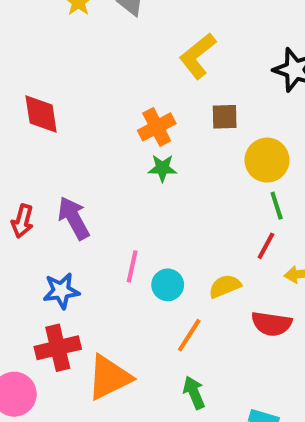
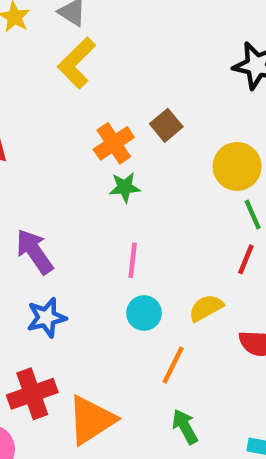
yellow L-shape: (198, 56) -> (77, 63), moved
brown square: (225, 117) -> (166, 125), moved, turned -32
pink line: (132, 266) -> (133, 260), moved
blue star: (61, 291) -> (46, 318), moved

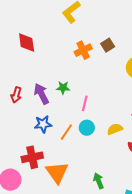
green star: (125, 187) -> (63, 88), moved
orange line: (173, 365) -> (66, 132), moved
orange triangle: (91, 420) -> (57, 172), turned -40

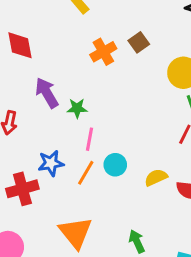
purple arrow: (41, 94) -> (47, 93), moved
pink line: (85, 103) -> (90, 139), moved
yellow semicircle: (115, 129) -> (156, 177), moved
red cross: (32, 157) -> (22, 189), moved

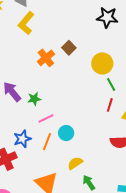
pink line: (90, 139) -> (46, 119), turned 63
yellow semicircle: (156, 177) -> (75, 163), moved

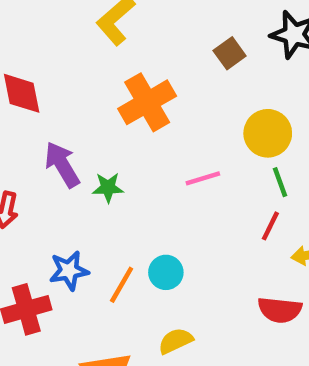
brown square: (69, 48) -> (230, 53), moved
orange cross: (46, 58) -> (147, 102), size x1.4
pink line: (46, 119) -> (203, 178), moved

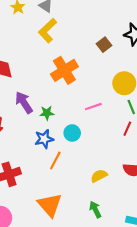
blue star: (69, 271) -> (44, 139), moved
cyan circle: (166, 272) -> (72, 133), moved
yellow semicircle: (176, 341) -> (99, 176), moved

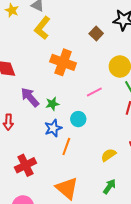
orange cross: (64, 70) -> (63, 62), turned -30
green arrow: (95, 209) -> (109, 186), turned 70

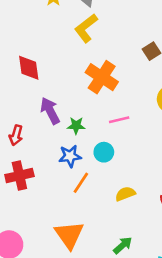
pink line: (94, 92) -> (119, 120), moved
yellow semicircle: (108, 155) -> (125, 194), moved
red cross: (25, 165) -> (19, 176), moved

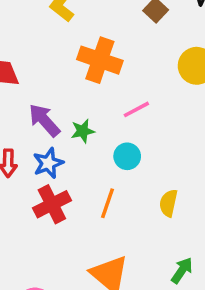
blue star: (70, 156) -> (48, 163), moved
red cross: (19, 176) -> (52, 204), moved
yellow semicircle: (125, 194) -> (168, 203), turned -42

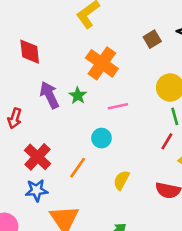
green star: (83, 131) -> (78, 95), moved, turned 30
blue star: (48, 163) -> (37, 190), moved
red cross: (52, 204) -> (38, 157), turned -36

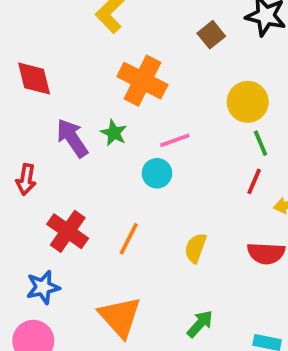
cyan circle: (101, 138) -> (157, 173), moved
blue star: (37, 190) -> (43, 287), moved

